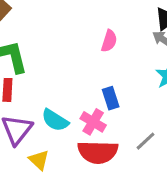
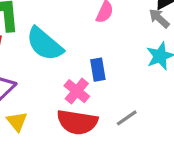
cyan semicircle: (55, 120) -> (45, 44), moved, size x1.4

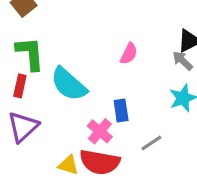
gray line: (127, 118) -> (151, 143), moved
yellow triangle: (17, 121) -> (68, 165), moved, turned -35

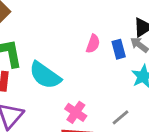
blue rectangle: (121, 111) -> (119, 49), moved

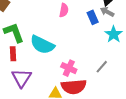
pink semicircle: (93, 44) -> (64, 10), moved

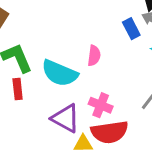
pink semicircle: (64, 10) -> (94, 56), moved
purple triangle: (22, 78) -> (66, 118), moved, turned -30

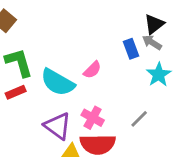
pink semicircle: (94, 56) -> (92, 70), turned 30
red rectangle: (18, 89) -> (16, 92), turned 66

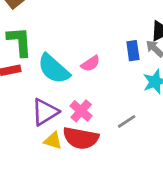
purple triangle: (58, 126) -> (45, 112), turned 40

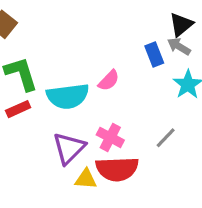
cyan semicircle: (54, 69) -> (68, 96), turned -36

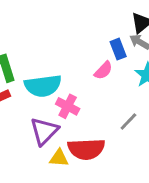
pink semicircle: (109, 81) -> (103, 70), moved
pink cross: (110, 137) -> (68, 106), moved

